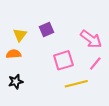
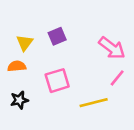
pink square: (63, 60) -> (57, 81), moved

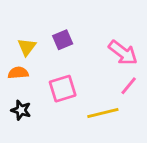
black star: (19, 100) -> (21, 110), turned 30

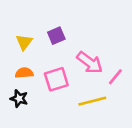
pink arrow: (123, 53) -> (90, 63), moved
orange semicircle: (18, 73) -> (24, 73), moved

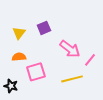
pink square: (56, 79) -> (36, 72), moved
black star: (19, 99) -> (11, 86), moved

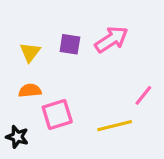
purple square: (44, 28) -> (70, 44), turned 32
pink arrow: (70, 49) -> (111, 39), moved, turned -70

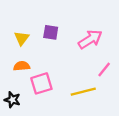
pink arrow: (111, 39) -> (90, 39), moved

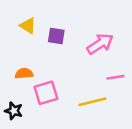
yellow triangle: (22, 38) -> (28, 26), moved, turned -35
pink line: (104, 70) -> (116, 77), turned 42

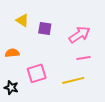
orange semicircle: (24, 73) -> (12, 53), moved
pink line: (116, 77) -> (83, 58), moved

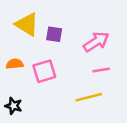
yellow triangle: (22, 20) -> (27, 24), size x1.5
pink square: (37, 73) -> (44, 71), moved

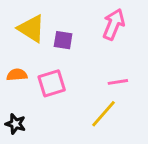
pink arrow: (96, 42) -> (114, 24), moved, turned -35
yellow line: (89, 97) -> (104, 114), turned -35

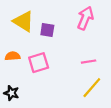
yellow line: (104, 114) -> (92, 88), moved

